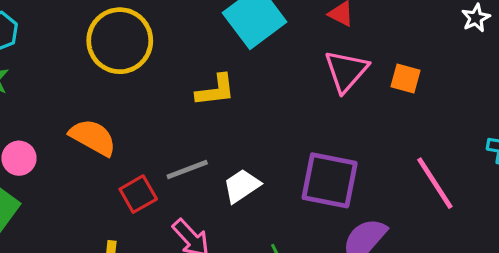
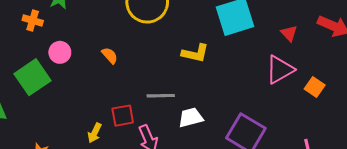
orange semicircle: (93, 137) -> (110, 56), size x0.6
red square: (138, 194) -> (123, 116), moved

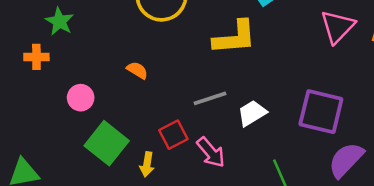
pink circle: (60, 52) -> (81, 98), moved
yellow L-shape: (195, 53) -> (235, 37), size x1.4
green square: (33, 77) -> (107, 143), moved

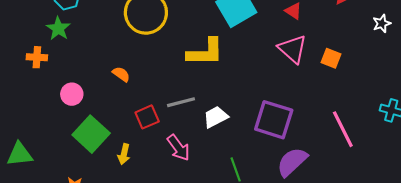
pink triangle: (337, 27) -> (293, 49), turned -36
red square: (173, 135) -> (147, 117), moved

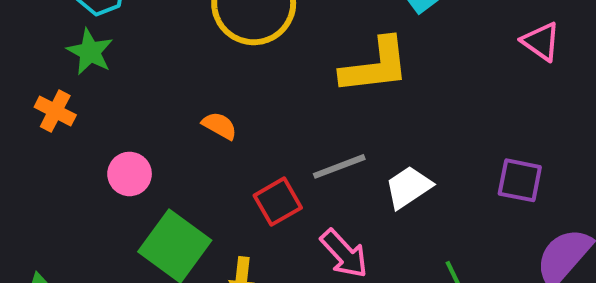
pink triangle: (293, 49) -> (541, 41), size x0.7
orange cross: (37, 57) -> (55, 111), turned 30
purple square: (274, 120) -> (520, 180), size x0.6

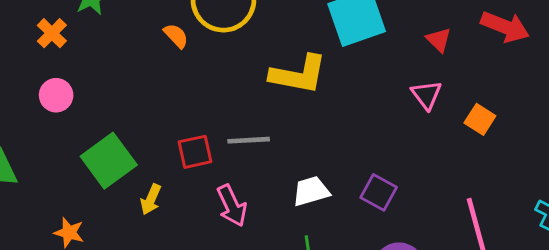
orange semicircle: (220, 126) -> (176, 36), moved
pink circle: (130, 174) -> (56, 95), moved
white trapezoid: (408, 187) -> (311, 191), moved

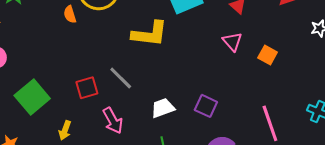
orange semicircle: (176, 36) -> (70, 14), turned -150
gray line: (249, 140) -> (121, 78), turned 52
yellow arrow: (151, 199) -> (65, 130), moved

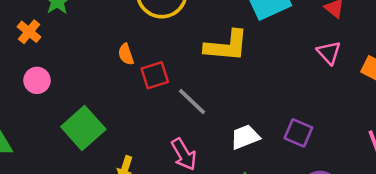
orange semicircle: (70, 14) -> (126, 54), moved
red square: (87, 88) -> (155, 75), moved

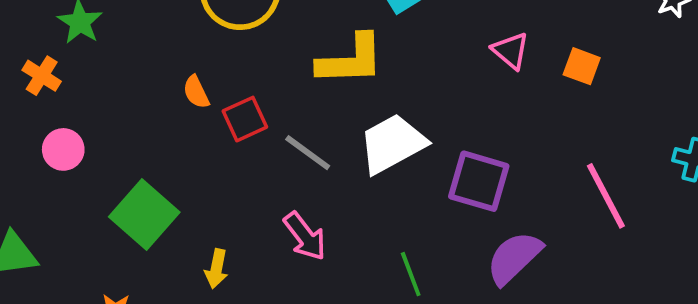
purple square: (298, 133) -> (479, 181), size x1.4
white trapezoid: (245, 137) -> (392, 144), moved, size x1.5

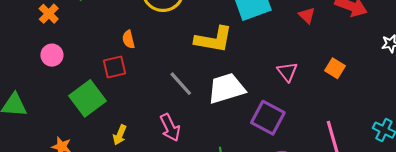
pink triangle: (511, 51) -> (287, 72), moved
red square: (245, 119) -> (115, 67), moved

